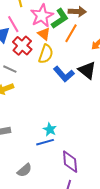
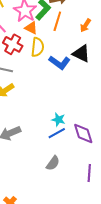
purple diamond: (70, 162) -> (83, 133), moved
gray semicircle: (24, 170) -> (53, 163), moved

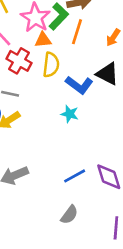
orange triangle: (31, 28) -> (43, 40), turned -32
cyan star: (58, 120) -> (70, 114), moved

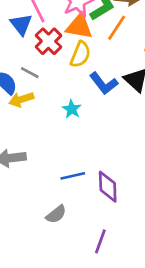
orange triangle: (43, 40) -> (79, 27), size x1.5
cyan star: (70, 114) -> (72, 109), moved

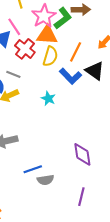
orange line: (117, 28) -> (76, 52), moved
blue line: (73, 176) -> (33, 169), moved
gray semicircle: (56, 214) -> (45, 180), turned 35

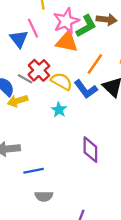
red cross: (25, 49) -> (39, 70), moved
yellow semicircle: (50, 56) -> (62, 81), moved, turned -84
purple diamond: (82, 154) -> (90, 150), moved
blue line: (33, 169) -> (34, 171), moved

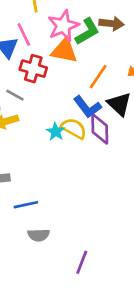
red cross: (39, 70) -> (33, 69), moved, turned -30
yellow semicircle: (62, 81) -> (74, 128), moved
purple diamond: (90, 150) -> (100, 129), moved

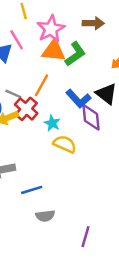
green L-shape: (87, 31) -> (75, 54), moved
red cross: (33, 69) -> (26, 109), moved, turned 30
orange line: (98, 77) -> (41, 85), moved
yellow semicircle: (74, 128) -> (65, 144), moved

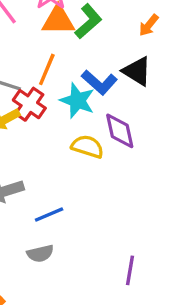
purple diamond: (91, 117) -> (120, 131), moved
cyan star: (52, 123) -> (77, 101), moved, size x1.5
gray semicircle: (45, 216) -> (40, 254), moved

